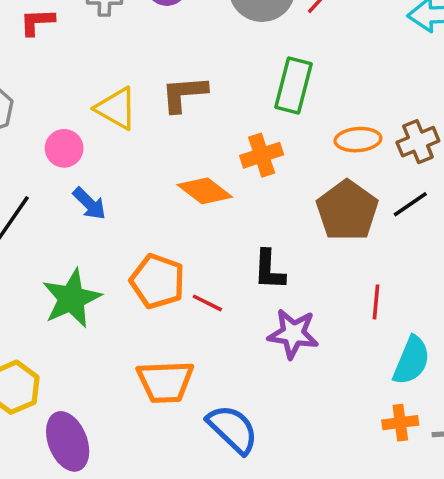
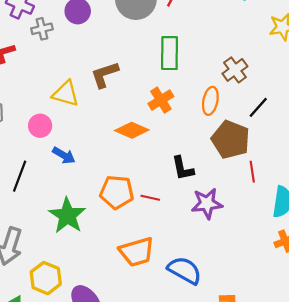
orange ellipse: (358, 140) -> (210, 101), moved, turned -60
brown cross: (418, 142) -> (235, 70), moved
brown pentagon: (347, 211) -> (231, 140), moved

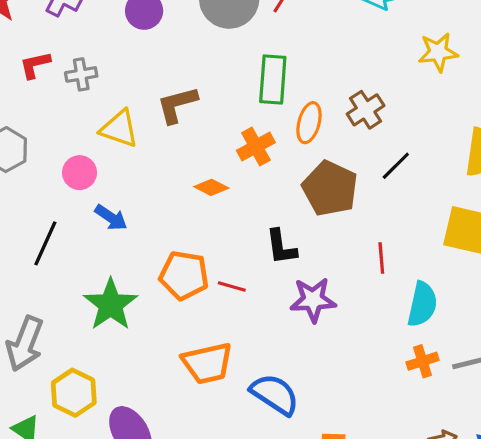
gray cross: (42, 29) -> (81, 74), moved
orange ellipse: (210, 101) -> (309, 123), moved
orange diamond: (132, 130) -> (211, 187), size x0.7
brown pentagon: (231, 140) -> (330, 188), moved

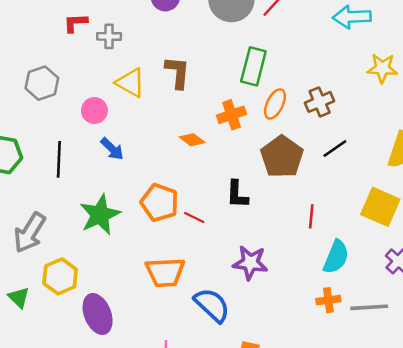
brown L-shape: (177, 105) -> (178, 72), turned 100
black line: (45, 243) -> (59, 159), turned -32
purple star: (313, 300) -> (250, 263), moved

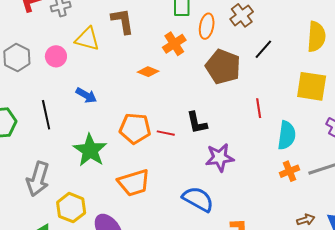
pink circle: (94, 111) -> (56, 56), moved
black L-shape: (237, 194) -> (197, 123), moved
orange trapezoid: (165, 272) -> (134, 183), moved

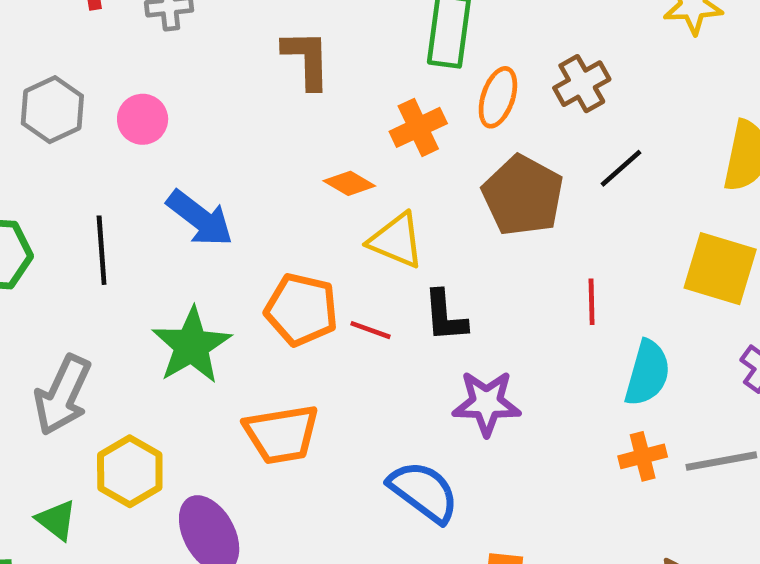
yellow triangle: (87, 39) -> (396, 240), moved
blue arrow: (86, 95) -> (200, 218), size x1.4

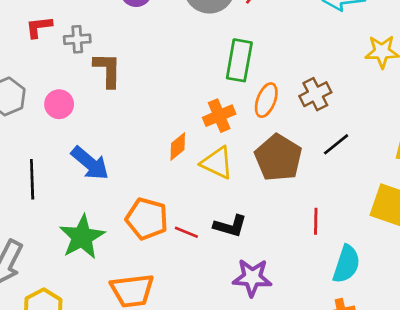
brown L-shape: (307, 59) -> (108, 70), moved
orange diamond: (349, 183) -> (178, 146), turned -72
yellow triangle: (396, 240) -> (217, 163), moved
black L-shape: (445, 316) -> (230, 226), turned -72

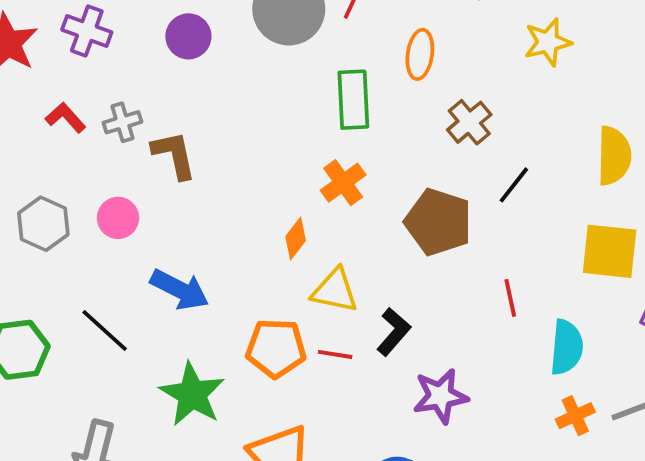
red L-shape: (39, 27) -> (66, 118), turned 68
orange ellipse: (266, 100) -> (420, 54), moved
yellow triangle: (217, 163) -> (335, 291), moved
black line: (32, 179) -> (105, 330), turned -33
black L-shape: (230, 226) -> (394, 332), turned -52

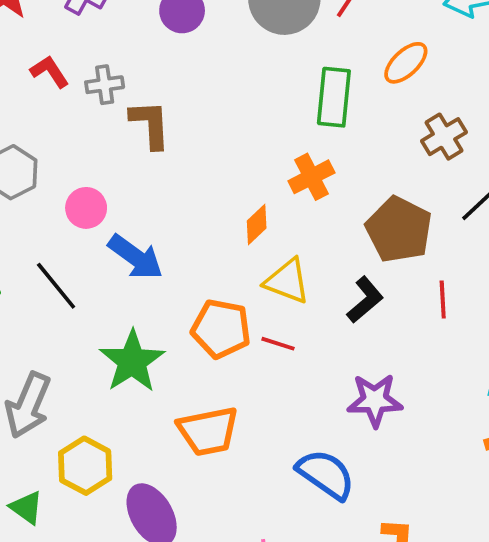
orange ellipse: (420, 54) -> (406, 63), turned 30
pink circle: (118, 218) -> (86, 208), moved
red line: (510, 298) -> (443, 300), moved
black L-shape: (394, 332) -> (365, 300), moved

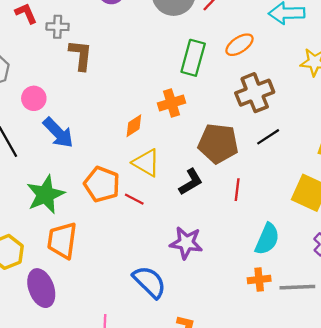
brown cross: (444, 137) -> (255, 93), size x1.4
brown pentagon: (399, 230) -> (218, 143), turned -30
orange trapezoid: (208, 431) -> (62, 240), moved, turned 99

